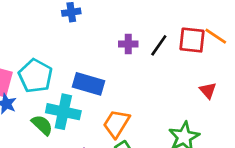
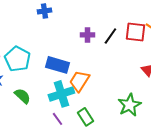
cyan cross: (63, 112) -> (61, 94), moved, turned -30
orange trapezoid: (116, 124) -> (79, 81), moved

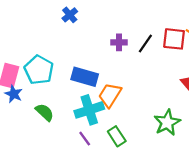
blue cross: (44, 11) -> (70, 15), turned -32

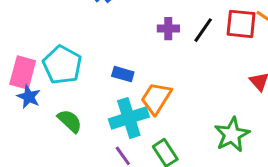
blue rectangle: (85, 77) -> (123, 74), size x0.6

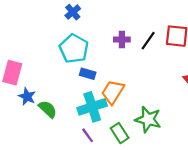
cyan pentagon: (62, 65) -> (74, 49), moved
blue star: (29, 97) -> (27, 97), moved
green star: (232, 135) -> (148, 119), moved, turned -30

